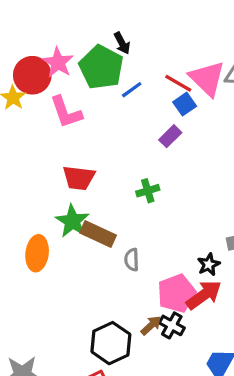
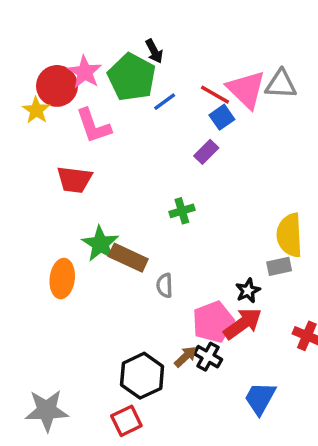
red trapezoid: (79, 178) -> (74, 180), moved

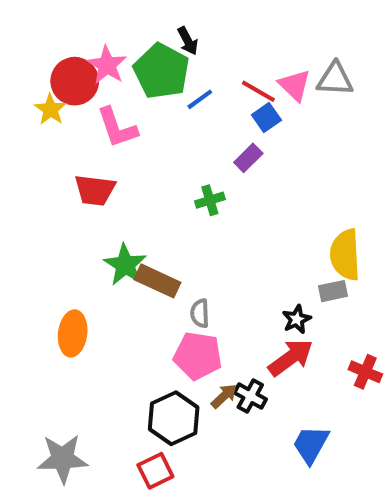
pink triangle: (246, 89) -> (295, 85), size x0.7
green cross: (182, 211) -> (210, 200), moved
orange ellipse: (62, 279) -> (73, 333), moved
pink pentagon: (213, 322) -> (198, 356), moved, turned 30

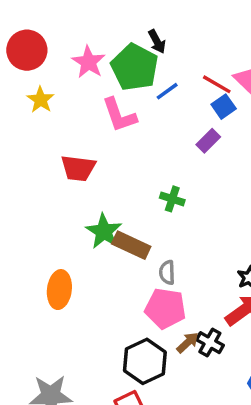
red circle: (75, 81) -> (27, 50), moved
pink L-shape: (117, 128) -> (119, 115), moved
green cross: (210, 200) -> (172, 199), moved, turned 35

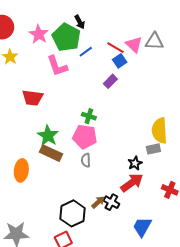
brown rectangle: (131, 245) -> (51, 153), moved
pink pentagon: (165, 308) -> (85, 137), moved

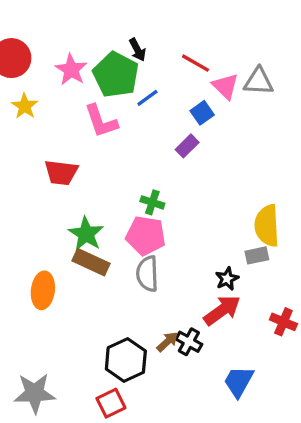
red line: (115, 48) -> (196, 63), moved
gray semicircle: (86, 160) -> (147, 274), size x1.5

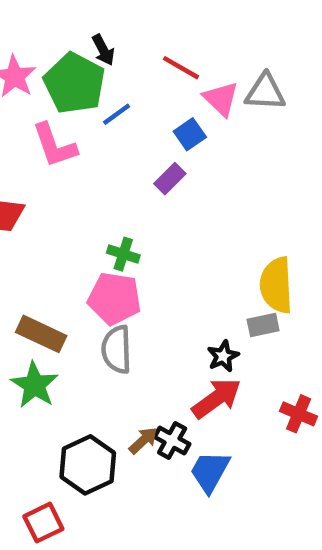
green star: (86, 234) -> (34, 385), moved
blue trapezoid: (239, 382) -> (210, 472), moved
red square: (111, 403) -> (43, 523), moved

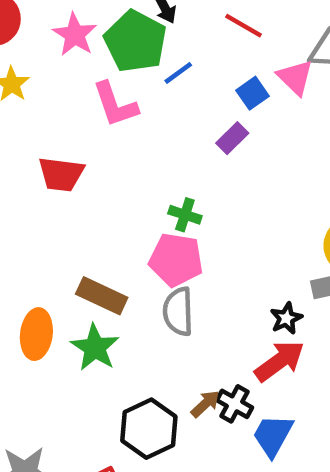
pink triangle: (221, 99) -> (295, 77), moved

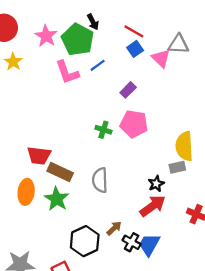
blue line: (178, 73) -> (98, 65), moved
blue square: (253, 93) -> (135, 49), moved
red trapezoid: (61, 174) -> (39, 156), moved
pink pentagon: (176, 260) -> (134, 124), moved
black cross: (234, 404) -> (132, 242), moved

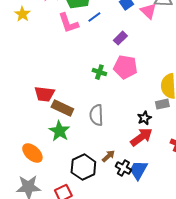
orange ellipse: (26, 192) -> (32, 153), moved, turned -55

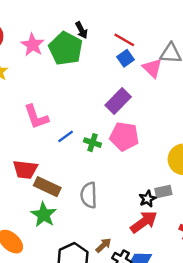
blue line: (94, 17) -> (66, 136), moved
pink L-shape: (68, 23) -> (36, 117), moved
purple rectangle: (120, 38) -> (118, 101), size x1.5
gray rectangle: (162, 104) -> (163, 191), moved

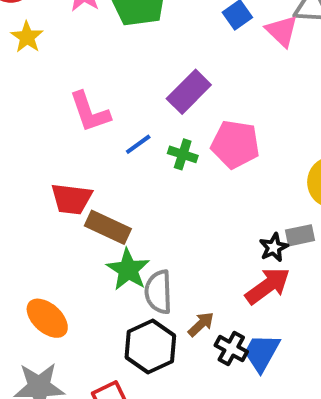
purple rectangle: (118, 101) -> (189, 92), moved
gray semicircle: (89, 195) -> (158, 292), moved
green star: (44, 215) -> (128, 270), moved

